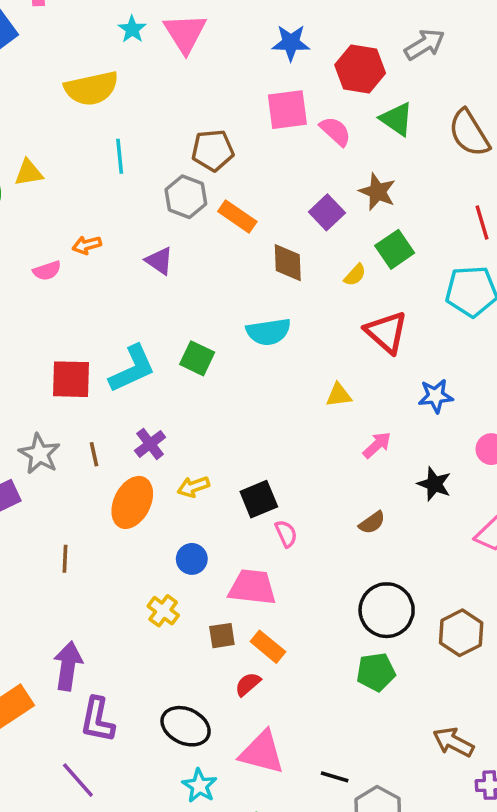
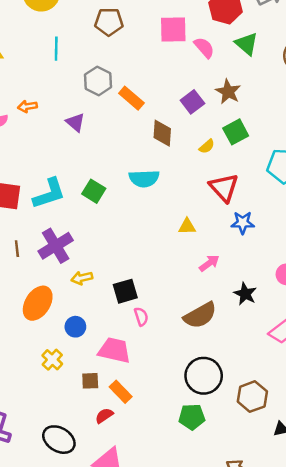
brown pentagon: (213, 150) -> (109, 22), moved
blue star: (436, 396) -> (243, 223), moved
purple cross: (150, 444) -> (56, 246), size x1.6
orange ellipse: (132, 502) -> (38, 303), moved
brown semicircle: (372, 523) -> (200, 315), size x1.8

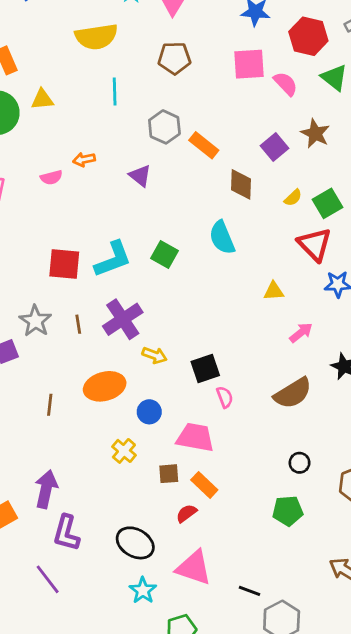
green square: (236, 132) -> (327, 203), moved
cyan semicircle: (144, 178) -> (222, 238), turned 72
yellow arrow: (82, 278) -> (154, 355), turned -144
orange ellipse: (38, 303) -> (105, 386), turned 44
black circle: (204, 376) -> (300, 463), size x0.5

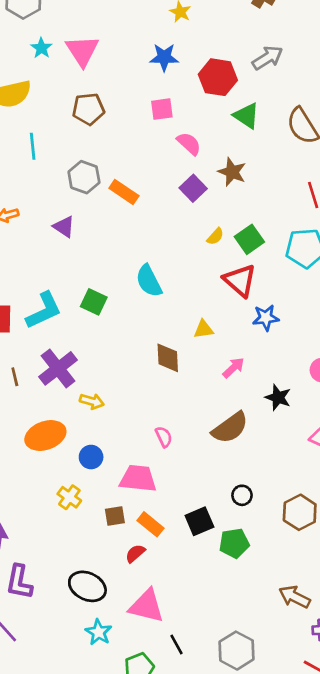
pink square: (249, 64) -> (162, 109), size x0.7
pink semicircle: (286, 84) -> (189, 144), moved
brown diamond: (241, 184) -> (168, 358), moved
black square: (205, 369) -> (199, 521), moved
black line: (250, 591) -> (176, 644), moved, turned 45

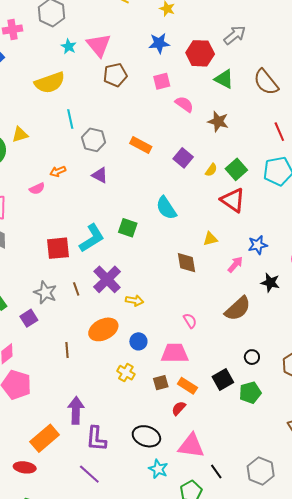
brown pentagon: (88, 109) -> (115, 75), moved
gray hexagon: (84, 177) -> (94, 140), moved
purple square: (193, 188) -> (183, 158), moved
blue star: (266, 318) -> (258, 245), moved

